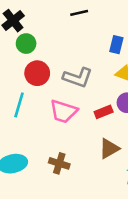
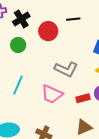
green circle: (26, 44) -> (18, 45), moved
red circle: (37, 73) -> (48, 31), moved

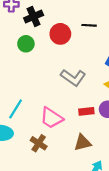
cyan line: (18, 85) -> (16, 109), moved
pink trapezoid: (52, 94) -> (51, 118), moved

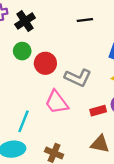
red circle: (60, 34) -> (45, 63), moved
pink trapezoid: (51, 118) -> (57, 102), moved, turned 30
brown triangle: (83, 143) -> (100, 144), turned 36

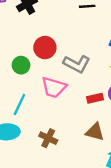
green circle: (22, 51) -> (21, 65), moved
pink trapezoid: (57, 102) -> (54, 87), turned -40

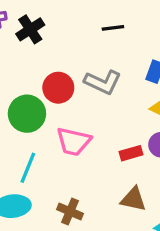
gray L-shape: (77, 64) -> (103, 82), moved
green circle: (21, 65) -> (27, 114), size x1.5

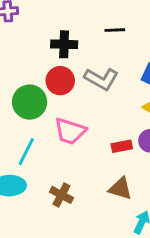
black cross: (30, 29) -> (64, 44), moved, turned 30

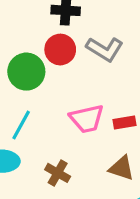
pink trapezoid: (70, 131) -> (87, 119), moved, turned -32

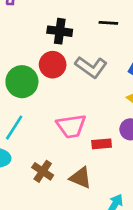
red rectangle: (124, 122) -> (102, 144), moved
brown triangle: (122, 168) -> (80, 178), moved

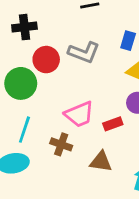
black cross: (60, 31) -> (24, 27), moved
brown cross: (43, 171) -> (61, 144), moved

